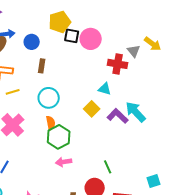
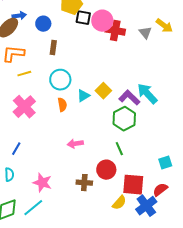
red cross: (118, 64) -> (115, 31), moved
cyan triangle: (105, 89) -> (83, 96), moved, turned -48
green hexagon: (59, 137) -> (124, 119), moved

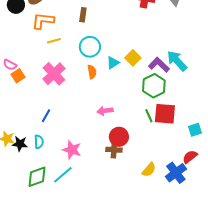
red circle: (106, 170) -> (119, 137), moved
red square: (133, 185) -> (165, 114), moved

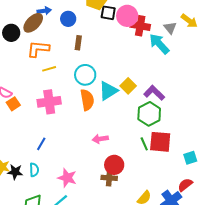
cyan arrow: (177, 61) -> (159, 44), moved
cyan triangle: (113, 63) -> (108, 91), size x1.5
orange semicircle: (92, 72) -> (87, 100), size x1.5
pink cross: (54, 74) -> (49, 102), turned 35

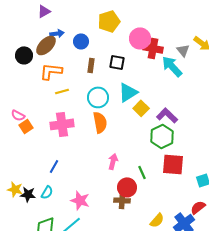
black square: (108, 13) -> (117, 62), moved
cyan triangle: (108, 91) -> (128, 92), moved
pink arrow: (100, 139) -> (113, 161), turned 112
green line: (144, 144) -> (142, 172), moved
cyan semicircle: (34, 170) -> (47, 192), turned 32

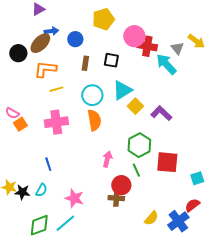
green hexagon: (162, 136) -> (139, 145), moved
blue line: (54, 166) -> (48, 164), turned -48

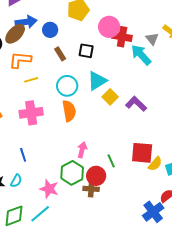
blue arrow: (51, 31) -> (26, 22), size x1.5
brown rectangle: (85, 63) -> (60, 54), turned -40
green hexagon: (139, 145) -> (72, 173), moved
yellow semicircle: (151, 218) -> (155, 164), moved

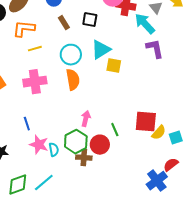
yellow square: (110, 97) -> (114, 66), turned -35
purple L-shape: (136, 104) -> (155, 49), moved, turned 35
cyan semicircle: (16, 181) -> (54, 150), moved, turned -40
pink star: (49, 189) -> (39, 145), moved
brown cross: (91, 189) -> (84, 158), moved

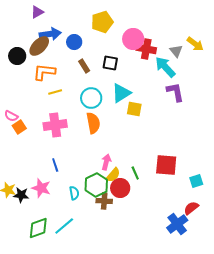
blue line: (27, 124) -> (55, 165), moved
yellow semicircle: (159, 133) -> (113, 175), moved
pink star: (39, 145) -> (41, 188), moved

